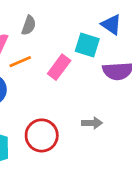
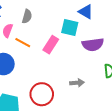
orange line: (20, 62) -> (23, 43), turned 56

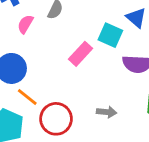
orange line: (23, 43) -> (27, 97), moved

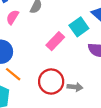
cyan square: (110, 35) -> (79, 27), turned 30
red circle: (56, 119) -> (51, 82), moved

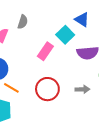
gray arrow: (75, 87) -> (82, 89), moved

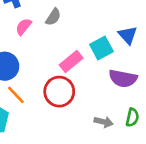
red circle: (47, 89) -> (59, 92), moved

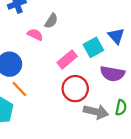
pink semicircle: (24, 27) -> (35, 35), moved, turned 77
red circle: (59, 92) -> (75, 89), moved
gray arrow: (104, 122) -> (96, 112), size x1.5

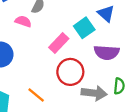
orange line: (19, 89) -> (36, 95), moved

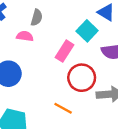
orange line: (36, 95) -> (63, 108), moved

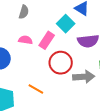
pink semicircle: (25, 36) -> (25, 40), moved
orange line: (63, 108) -> (36, 89), moved

